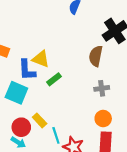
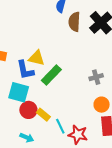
brown semicircle: (96, 56) -> (74, 22), moved
green rectangle: (54, 79) -> (51, 75), size x1.5
red circle: (21, 127) -> (28, 110), moved

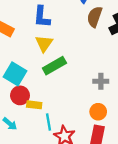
yellow triangle: (37, 58) -> (44, 43), turned 36
blue L-shape: (25, 70) -> (42, 17), moved
yellow rectangle: (43, 115) -> (34, 105), turned -48

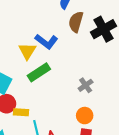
blue L-shape: (42, 17) -> (46, 41), moved, turned -55
gray cross: (101, 81) -> (86, 85), turned -32

